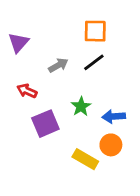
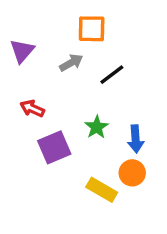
orange square: (95, 31) -> (92, 29), moved
gray arrow: (58, 65) -> (71, 63), moved
blue arrow: (114, 116) -> (136, 139), turned -90

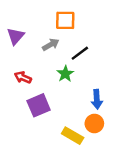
green star: (97, 127) -> (65, 74), moved

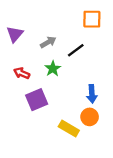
orange square: (65, 20) -> (92, 19), moved
green star: (65, 74) -> (53, 69), moved

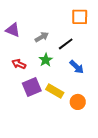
purple triangle: (15, 34) -> (13, 30), turned -49
blue arrow: (92, 94) -> (77, 67), moved, turned -42
yellow rectangle: (69, 128) -> (55, 91), moved

